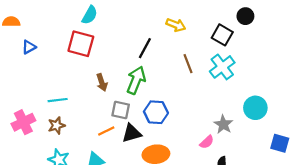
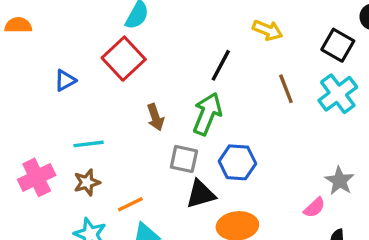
red square: (81, 44) -> (124, 59), turned 32
blue triangle: (29, 47) -> (65, 80), moved
orange line: (106, 131) -> (130, 204), moved

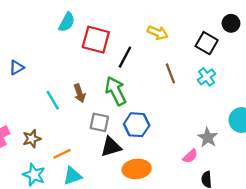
red square: (124, 59) -> (96, 40), moved, turned -32
cyan cross: (338, 94) -> (207, 77), size x0.7
green arrow: (207, 114) -> (116, 91), turned -48
cyan line: (89, 144) -> (53, 100), moved, turned 66

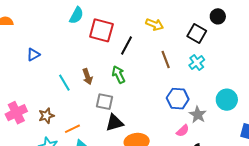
green arrow: (116, 91) -> (119, 75), size x0.7
blue hexagon: (137, 125) -> (178, 99), moved

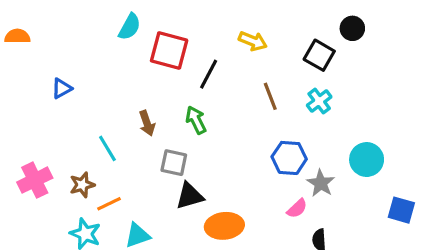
cyan line: (64, 83) -> (107, 148), moved
orange line: (72, 129) -> (109, 204), moved

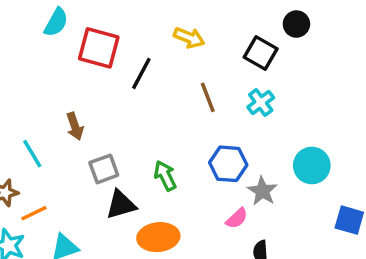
green arrow: (196, 120) -> (165, 176), moved
gray square: (174, 163) -> (104, 169), turned -32

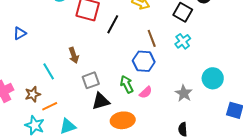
blue hexagon: (228, 164) -> (144, 61), moved
pink semicircle: (237, 218) -> (146, 92), moved

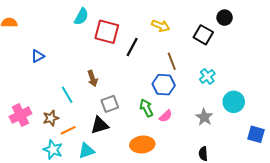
cyan cross: (183, 41) -> (207, 76), moved
black triangle: (101, 101) -> (100, 125), moved

